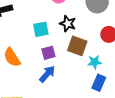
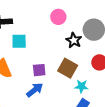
black star: (68, 24) -> (74, 40), moved
cyan square: (41, 29) -> (19, 41), moved

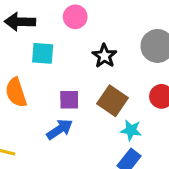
pink circle: (58, 17) -> (75, 17), moved
black star: (74, 40) -> (104, 56), moved

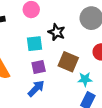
cyan square: (43, 53) -> (35, 44), moved

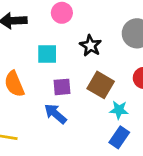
cyan square: (35, 44) -> (47, 54), moved
blue arrow: (36, 88) -> (55, 114), turned -102

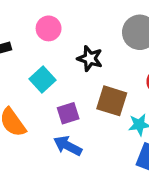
cyan square: (47, 54) -> (43, 79), turned -30

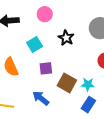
brown square: (112, 101) -> (67, 83), moved
blue arrow: (68, 146) -> (41, 98), moved

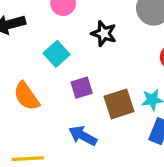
brown square: (67, 83) -> (119, 104), turned -36

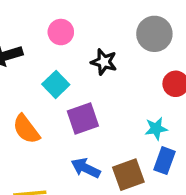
purple square: (82, 88) -> (83, 119), size x1.4
brown square: (119, 104) -> (128, 175), moved

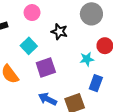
cyan star: (156, 129) -> (87, 59), moved
blue rectangle: (164, 161) -> (96, 83), moved

